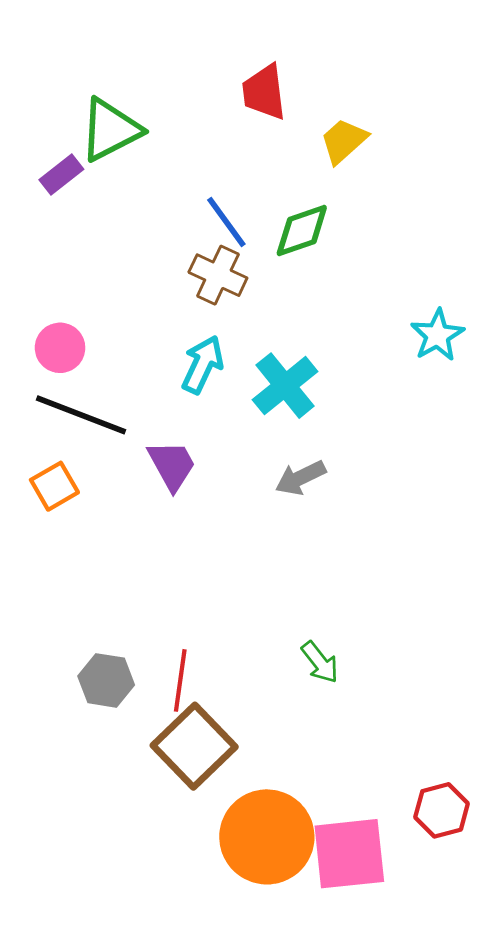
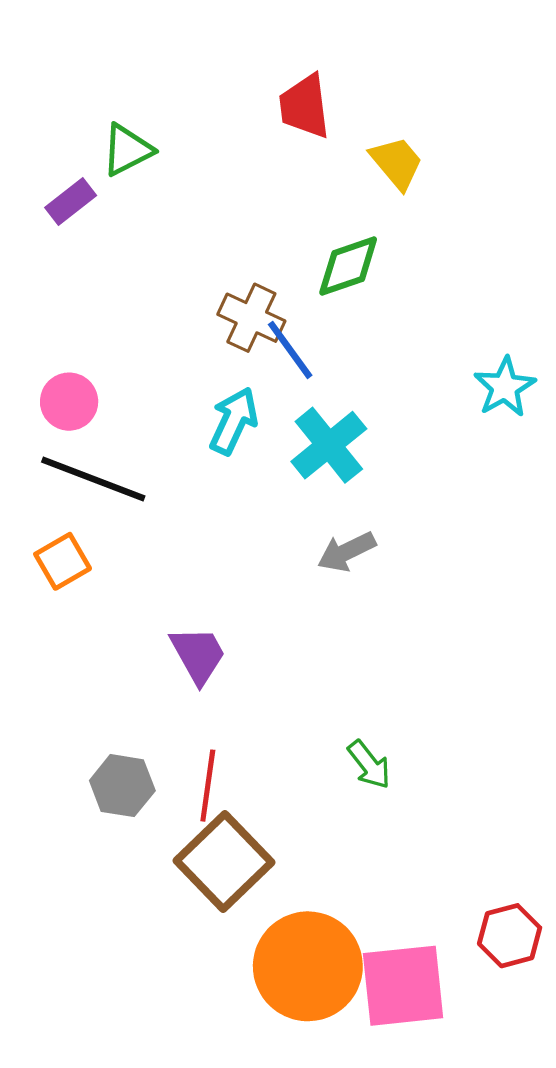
green triangle: (110, 130) -> (127, 150), size x0.7
yellow trapezoid: (344, 141) -> (397, 163), turned 92
blue line: (226, 222) -> (290, 350), moved
purple trapezoid: (172, 465) -> (198, 655), moved

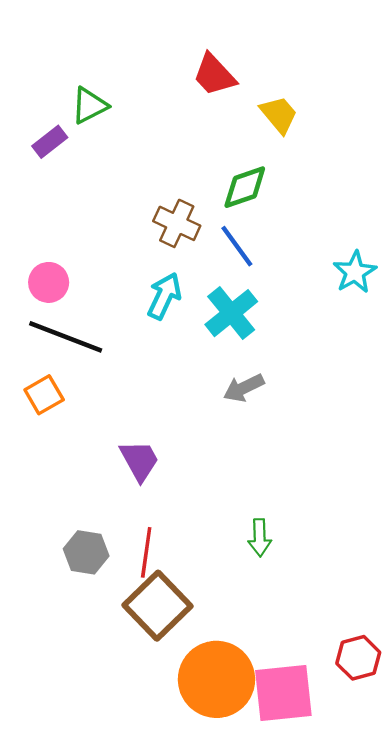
red trapezoid: (305, 106) -> (214, 75), turned -36
blue line: (290, 350) -> (237, 246), moved
green arrow: (369, 765) -> (260, 538), turned 36

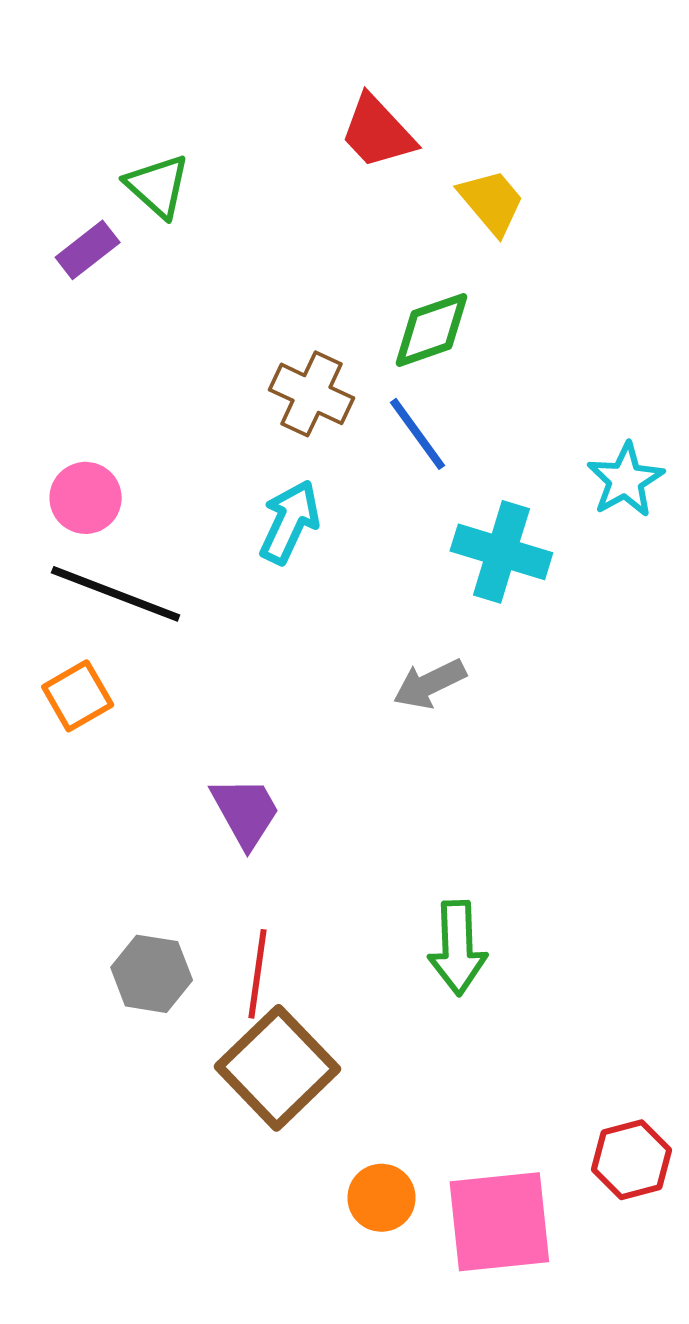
green triangle: (89, 105) -> (158, 186), turned -51
cyan cross: (231, 313) -> (501, 552), moved, turned -34
green arrow: (260, 538) -> (457, 948), size x1.4
orange circle: (216, 679) -> (381, 1198), size x0.5

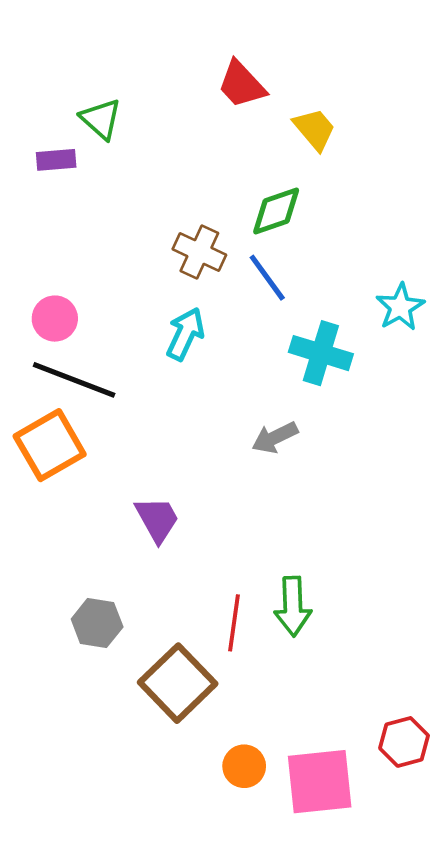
purple rectangle: (88, 250) -> (56, 160), turned 33
orange square: (78, 696) -> (50, 445), size x1.6
red line: (258, 974) -> (234, 623), moved

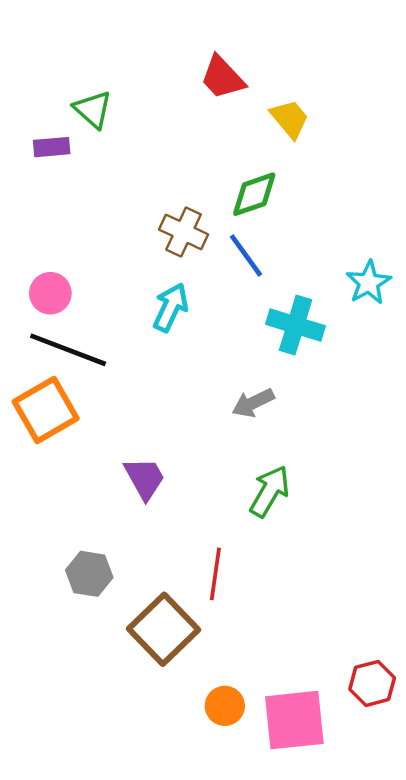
green arrow: (293, 606) -> (270, 491), moved, turned -148

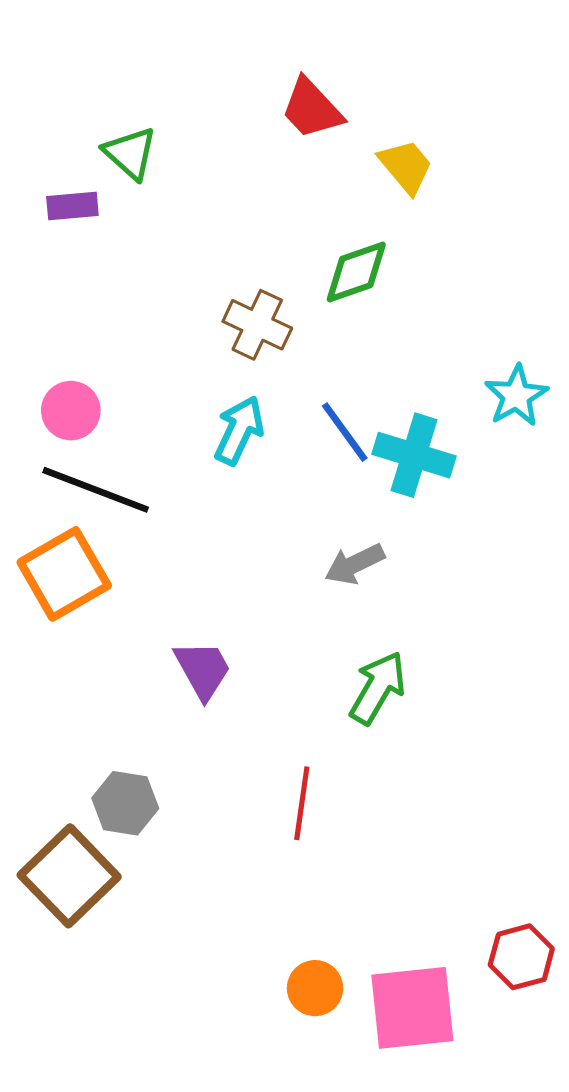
blue line: (246, 256) -> (345, 432), moved
brown square: (164, 629) -> (69, 876), moved

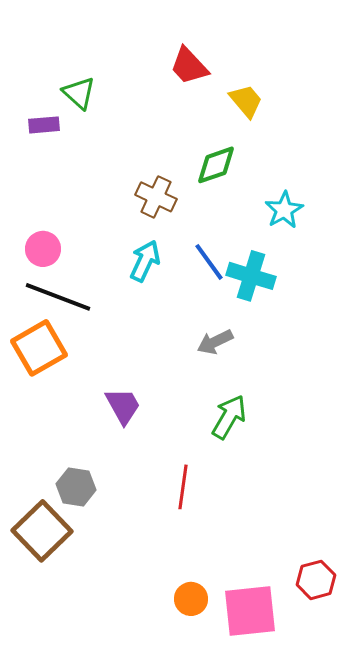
cyan star: (516, 396) -> (284, 210), moved

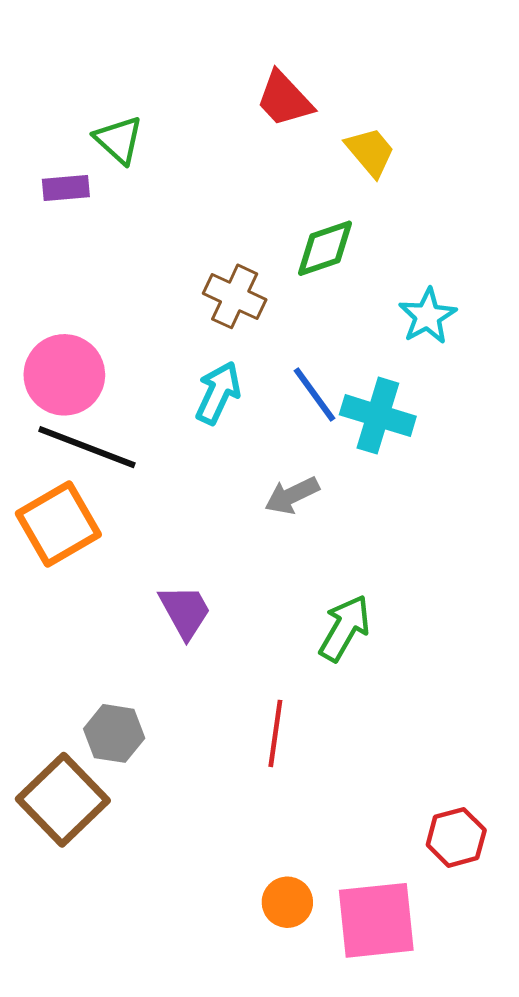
pink circle: (43, 249) -> (64, 375), size x1.5
gray arrow: (215, 342) -> (292, 495), moved
red hexagon: (316, 580) -> (456, 837), moved

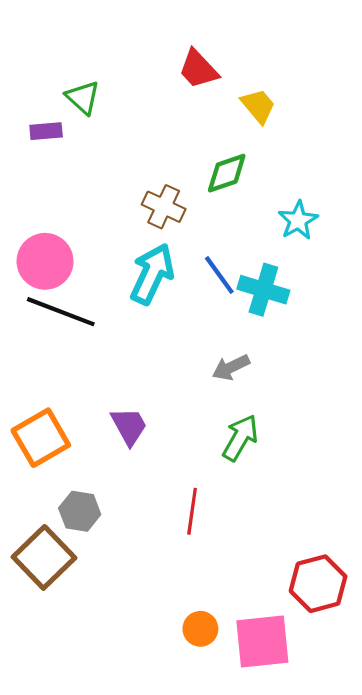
cyan arrow: (218, 393) -> (152, 274), size x1.4
gray arrow: (292, 495) -> (231, 367), moved
orange square: (58, 524) -> (41, 438), moved
red hexagon: (456, 837) -> (318, 584), size x1.4

